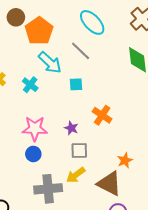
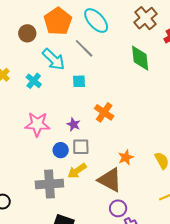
brown circle: (16, 17) -> (27, 33), moved
orange pentagon: (39, 31) -> (58, 21), moved
blue circle: (33, 154) -> (61, 150), moved

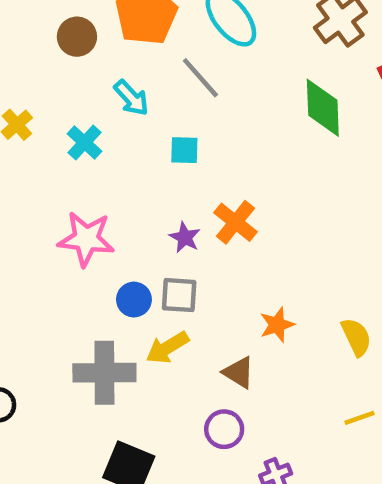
cyan arrow: (54, 59) -> (131, 98), size x0.7
purple star: (74, 124) -> (185, 237), moved
brown triangle: (110, 180) -> (239, 372), size x0.6
purple circle: (118, 208) -> (224, 429), moved

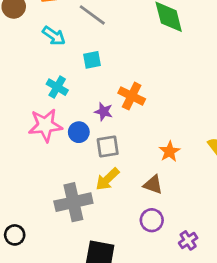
cyan cross: (84, 143) -> (57, 87), moved
blue circle: (134, 300) -> (79, 132), moved

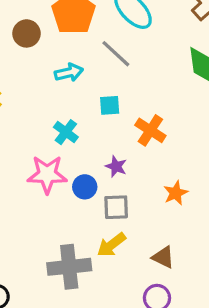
cyan arrow: (54, 36) -> (69, 73), turned -55
orange cross: (132, 96) -> (150, 130), moved
orange star: (170, 151) -> (176, 193), moved

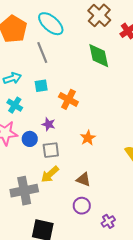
gray line: (116, 54) -> (42, 53), turned 30
cyan arrow: (69, 73) -> (12, 78), moved

